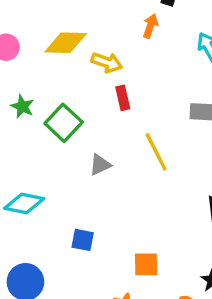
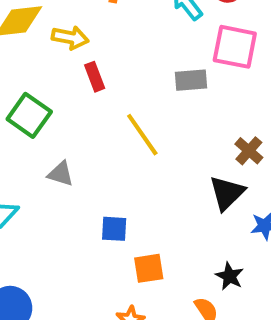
gray triangle: (100, 165) -> (61, 174), moved, turned 50
blue square: (83, 240) -> (114, 229), moved

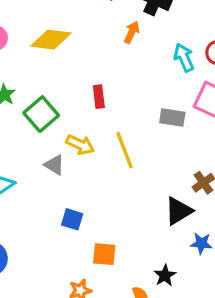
yellow arrow: (70, 38) -> (80, 145), moved
blue square: (114, 229) -> (72, 219), moved

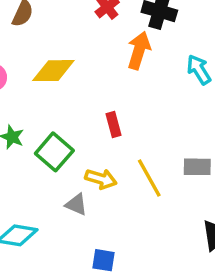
orange arrow: (132, 32) -> (139, 50), size x1.5
gray rectangle: (172, 117) -> (197, 167), moved

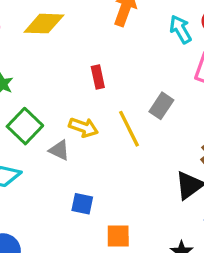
green square: (54, 152) -> (25, 126), moved
gray rectangle: (197, 167) -> (161, 106), moved, turned -60

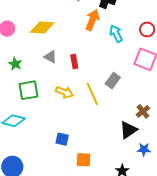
cyan arrow: (180, 29) -> (116, 34), moved
green square: (25, 126) -> (28, 90), turned 35
gray triangle: (59, 150) -> (50, 57), moved

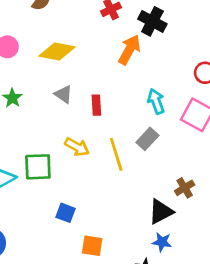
cyan arrow: (116, 34) -> (156, 101), moved
green square: (28, 90) -> (38, 167), moved
blue star: (144, 149) -> (162, 242), moved

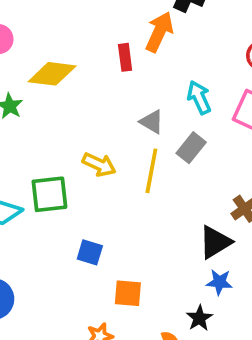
yellow diamond: (57, 52) -> (52, 74), moved
gray triangle: (63, 94) -> (152, 122), moved
red rectangle: (96, 105) -> (125, 57), moved
yellow line: (116, 154) -> (151, 171), turned 32

